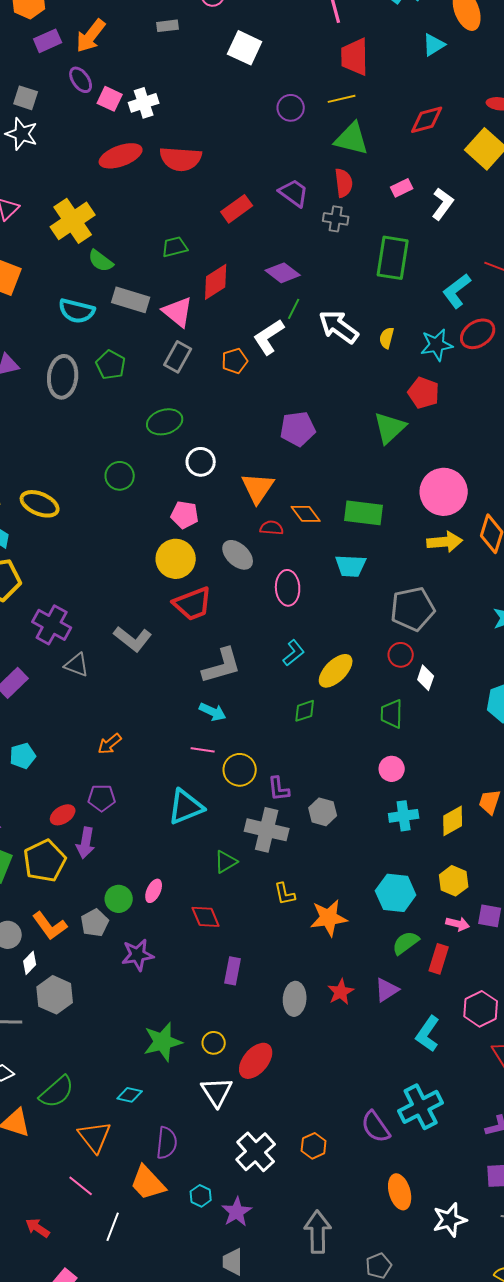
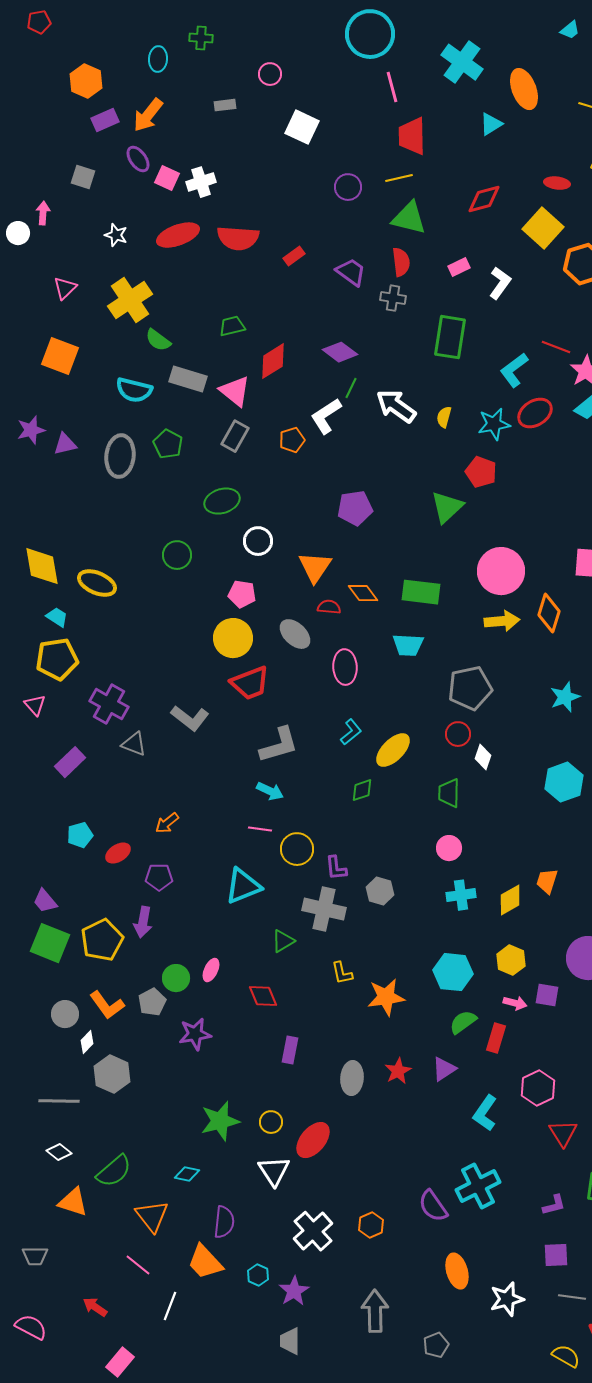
white star: (22, 134) -> (116, 235), moved, size x0.7
red rectangle: (237, 209) -> (294, 256), moved, size x0.7
red ellipse: (63, 815) -> (118, 853), moved

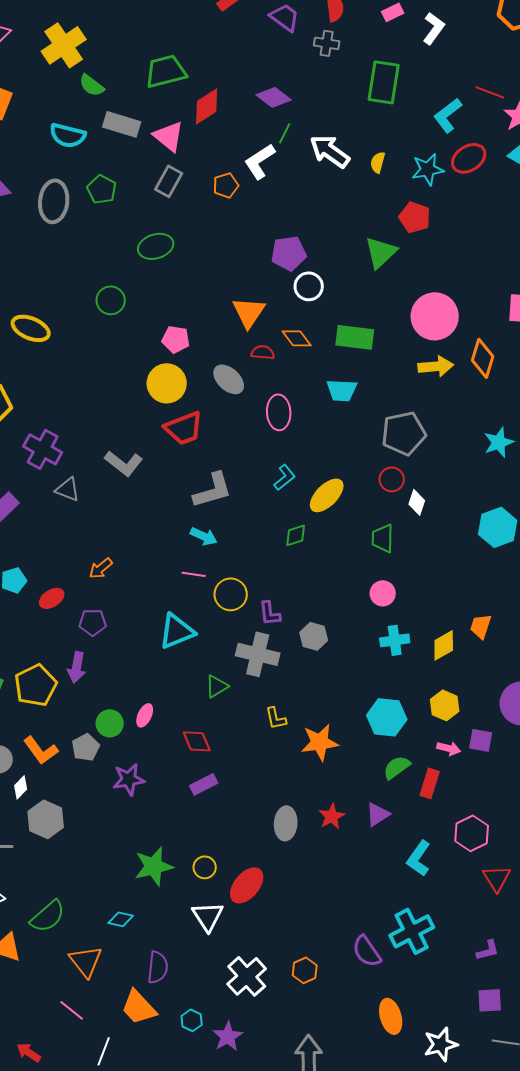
green trapezoid: (232, 326) -> (166, 71), size x1.6
white circle: (258, 541) -> (309, 286), moved
purple rectangle: (290, 1050) -> (204, 784), moved, turned 52

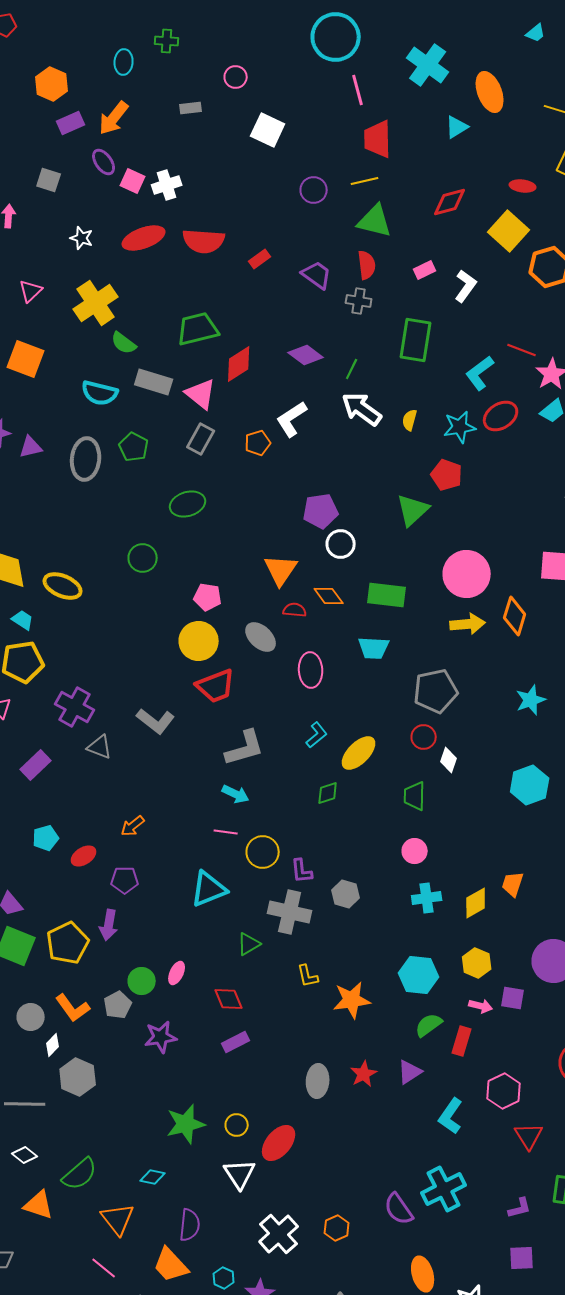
green line: (285, 133) -> (352, 369), moved

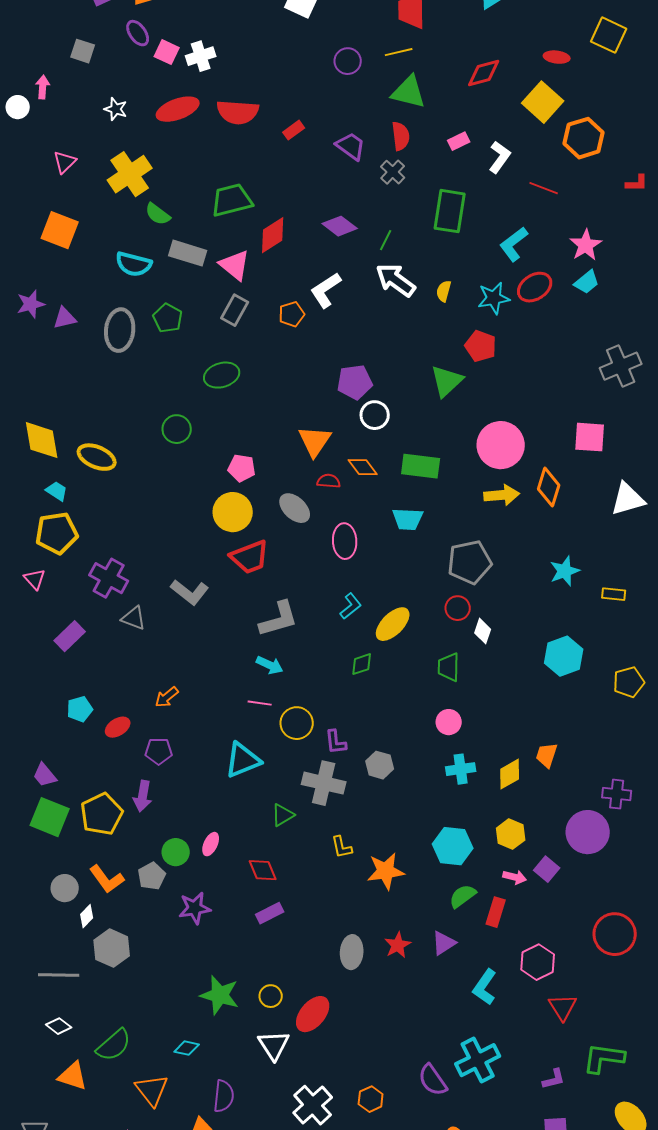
gray cross: (359, 301) -> (393, 172), turned 35
red line: (522, 350) -> (544, 188), moved
purple square: (513, 998) -> (547, 869), turned 30
green star: (186, 1124) -> (220, 995), turned 30

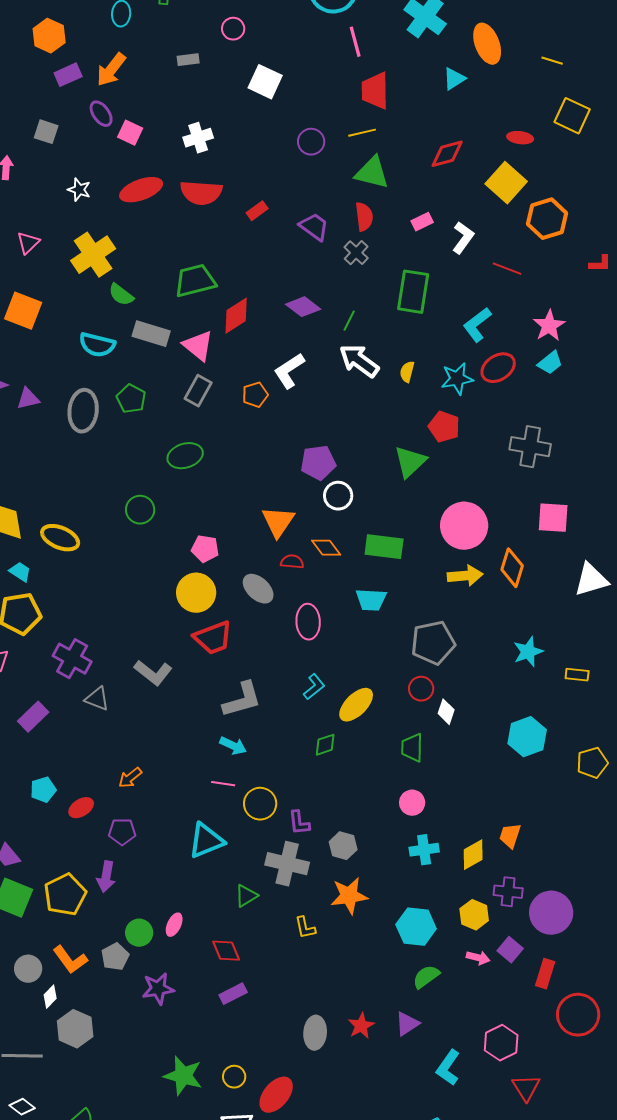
white cross: (201, 56) -> (198, 138), moved
gray cross: (621, 366) -> (530, 447), moved, turned 33
purple cross: (617, 794) -> (508, 892), moved
orange star: (386, 871) -> (349, 896), moved
red rectangle: (496, 912) -> (545, 974), moved

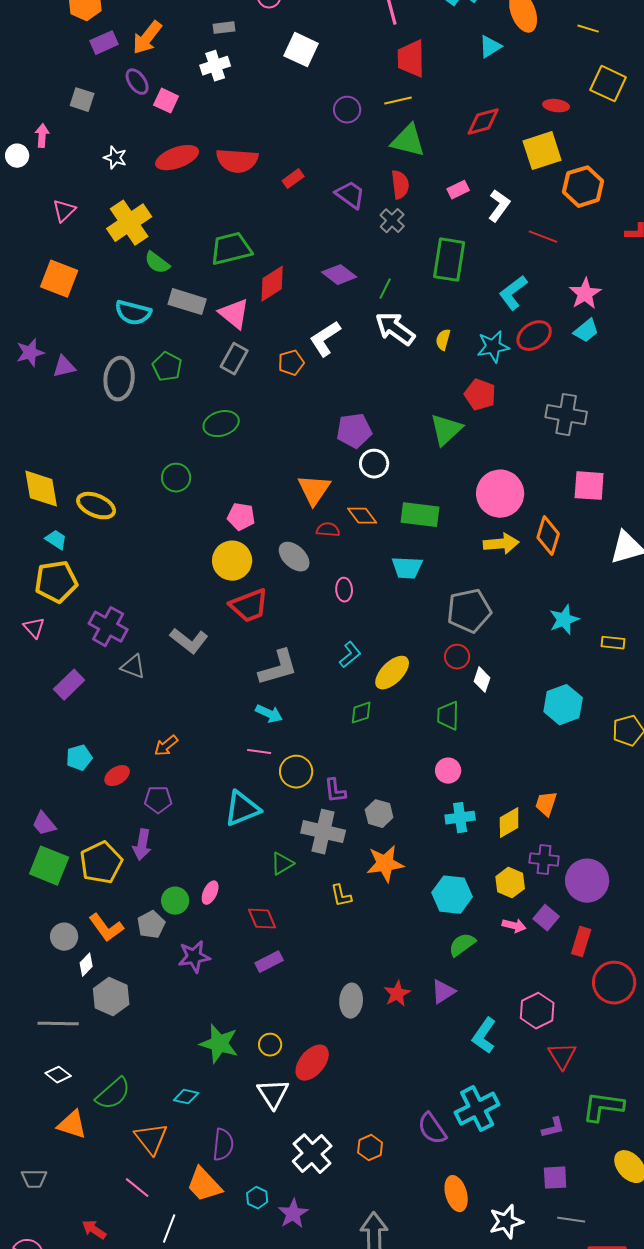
white cross: (198, 138) -> (215, 66), moved
yellow square: (506, 183) -> (542, 151), turned 30
pink ellipse: (308, 622) -> (344, 590), size x0.7

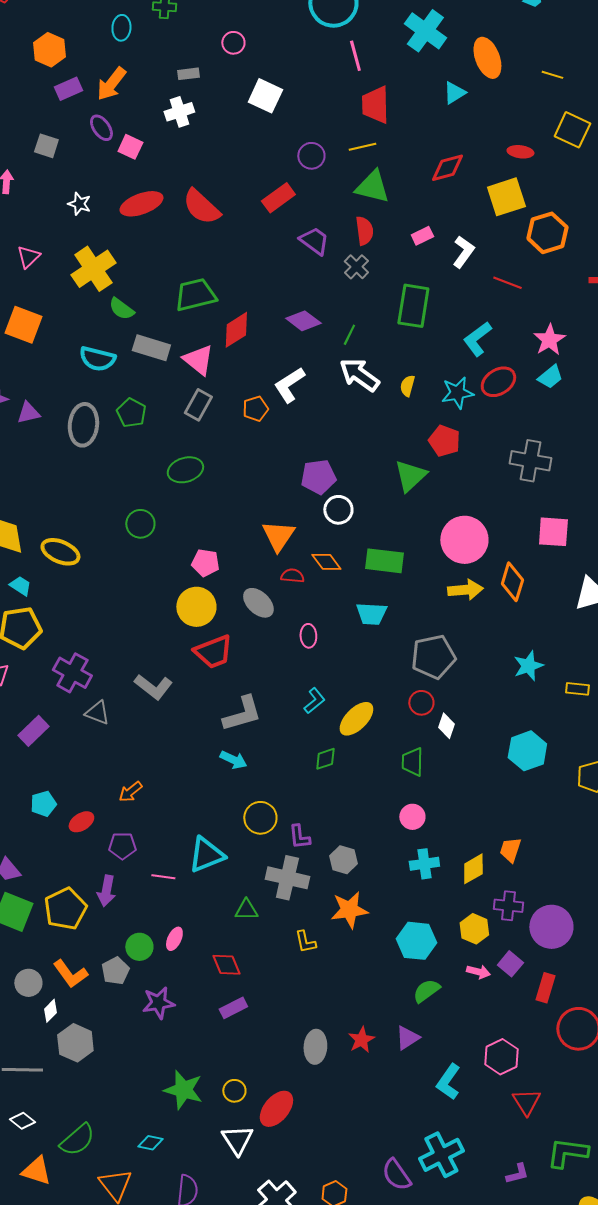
red semicircle: (237, 161) -> (201, 207), turned 39
red rectangle: (293, 179) -> (278, 198), moved, size x1.5
pink line: (259, 752) -> (163, 877), moved
green triangle: (282, 864) -> (246, 910), turned 30

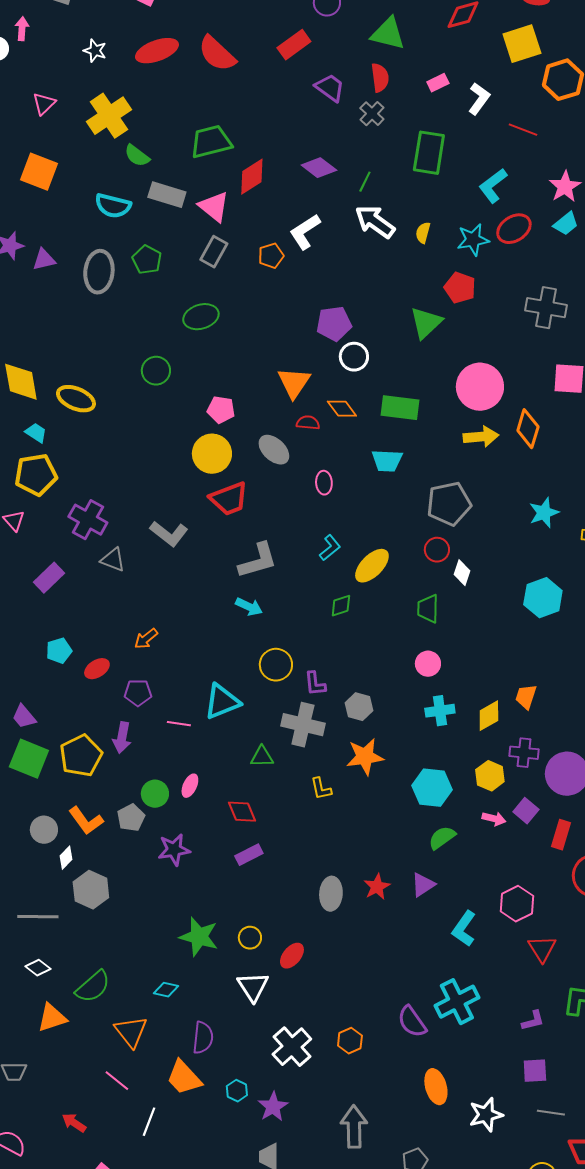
red ellipse: (276, 1109) -> (292, 956), size x0.7
orange triangle: (36, 1171) -> (52, 1018), turned -36

